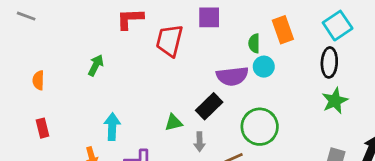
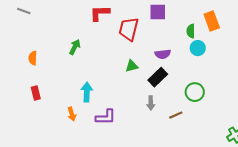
purple semicircle: (232, 76) -> (163, 54), moved, size x0.7
green triangle: (174, 123) -> (132, 66), moved
green circle: (260, 127) -> (195, 92), size x0.7

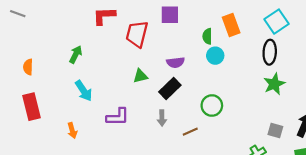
cyan arrow: (87, 92) -> (84, 91), moved, turned 144
red rectangle: (36, 93) -> (31, 107), size x1.6
purple L-shape: (106, 117) -> (118, 117), moved

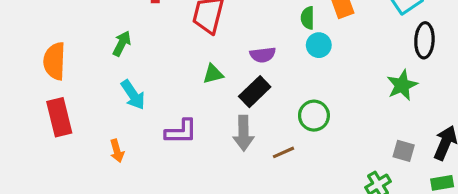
black ellipse: (270, 52) -> (424, 40), moved
orange semicircle: (28, 67) -> (54, 61), size x1.6
gray arrow: (162, 118) -> (243, 133), size x1.5

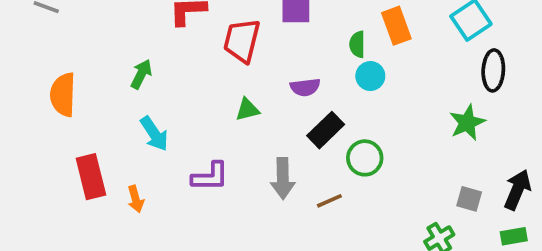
black rectangle: (255, 92) -> (326, 130), moved
red rectangle: (59, 117) -> (91, 177), moved

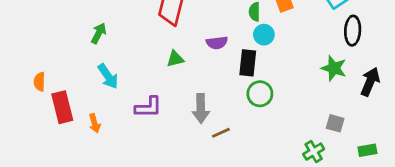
orange semicircle: (63, 95) -> (39, 82), moved, size x0.6
green star: (467, 123) -> (334, 68), turned -30
black rectangle: (326, 130) -> (248, 63), moved, turned -40
black arrow: (517, 190) -> (370, 82), moved
brown line: (329, 201) -> (221, 133), moved

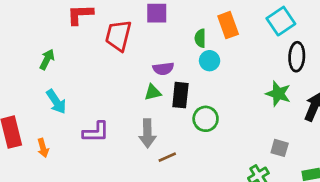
green triangle: (175, 59) -> (153, 92), moved
black rectangle: (248, 63) -> (180, 95), moved

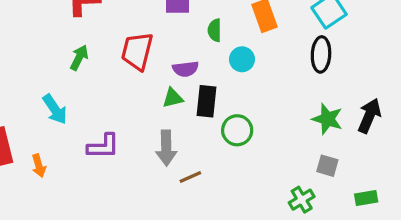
red trapezoid: (118, 36) -> (137, 51), moved
green semicircle: (200, 38) -> (215, 30), moved
black ellipse: (297, 57) -> (321, 54), moved
green arrow: (47, 59) -> (79, 58), moved
green star: (278, 94) -> (327, 119), moved

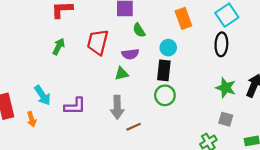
green semicircle: (215, 30) -> (139, 30), moved, turned -32
black rectangle: (206, 101) -> (164, 70), moved
cyan arrow: (55, 109) -> (42, 95), moved

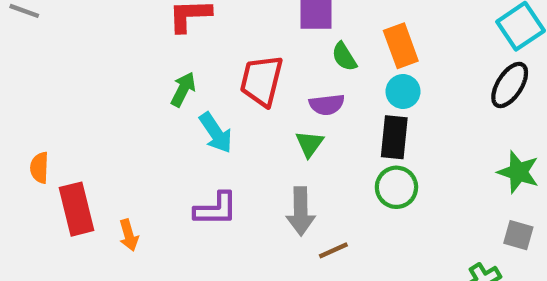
orange rectangle: (183, 18) -> (401, 46), moved
black ellipse: (221, 44) -> (510, 85), turned 30
green triangle: (122, 74) -> (309, 144), turned -40
cyan arrow: (42, 95) -> (216, 133), moved

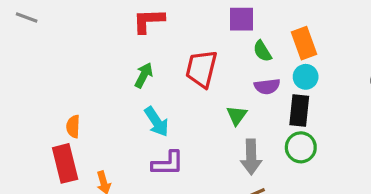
purple semicircle: (327, 105) -> (267, 86), moved
cyan arrow: (216, 133) -> (156, 122), moved
orange semicircle: (39, 168) -> (73, 127), moved
gray arrow: (301, 211) -> (251, 157), moved

